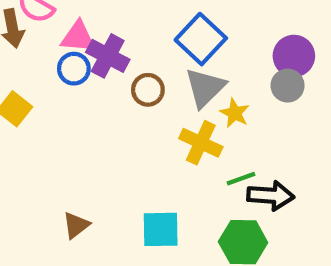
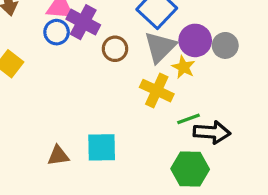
purple circle: (294, 56) -> (195, 40), moved
brown triangle: (76, 225) -> (58, 156), turned 30
cyan square: (161, 229) -> (102, 147), moved

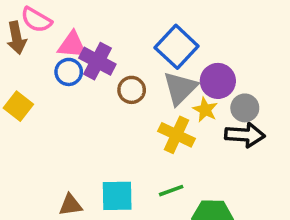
gray circle: (225, 45) -> (245, 108), moved
green line: (188, 119) -> (171, 191), moved
black arrow: (212, 132) -> (245, 135), moved

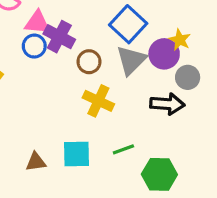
yellow star: (205, 110) -> (180, 40), moved
yellow cross: (177, 135) -> (98, 101), moved
black arrow: (245, 135) -> (167, 104), moved

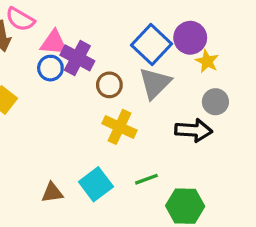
purple circle: (164, 54) -> (190, 38), moved
cyan square: (76, 154) -> (96, 184), turned -36

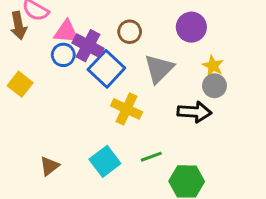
blue square: (151, 44) -> (106, 69), moved
yellow star: (207, 61) -> (213, 66), moved
brown circle: (109, 85) -> (130, 32), moved
brown triangle: (52, 193) -> (49, 166), moved, turned -30

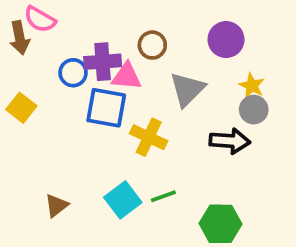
pink triangle: (66, 32) -> (127, 76), moved
purple cross: (88, 46) -> (103, 62), turned -32
blue square: (106, 69) -> (106, 108), moved, turned -33
green line: (151, 157) -> (163, 196), moved

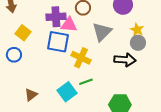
blue circle: (73, 73) -> (14, 55), moved
yellow square: (21, 108) -> (23, 33), moved
green line: (163, 196) -> (86, 82), moved

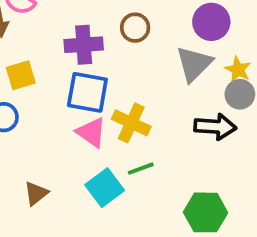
pink triangle: (69, 25) -> (91, 132), moved, turned 30
gray triangle: (102, 32) -> (194, 64), moved
yellow square: (23, 33) -> (21, 75), turned 35

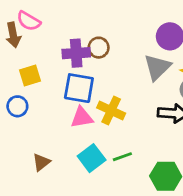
brown circle: (135, 28) -> (99, 48), moved
pink triangle: (91, 132) -> (82, 117), turned -45
green line: (141, 169) -> (122, 157), moved

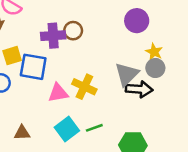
gray triangle: (157, 67) -> (127, 74), moved
blue square: (79, 88) -> (33, 67), moved
brown triangle: (41, 162) -> (22, 133), turned 35

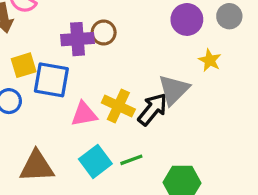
gray circle: (155, 68) -> (229, 16), moved
black arrow: (139, 89) -> (153, 109), moved, turned -55
brown triangle: (22, 133) -> (37, 166), size x1.6

